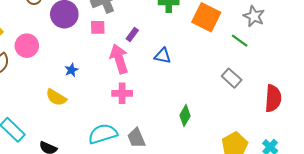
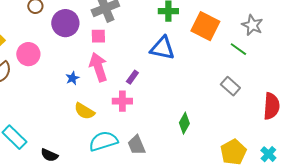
purple rectangle: (132, 34) -> (132, 77), moved
blue triangle: (163, 56) -> (162, 48), moved, size x1.5
pink arrow: (119, 59) -> (98, 67), moved
yellow semicircle: (56, 97) -> (84, 111), moved

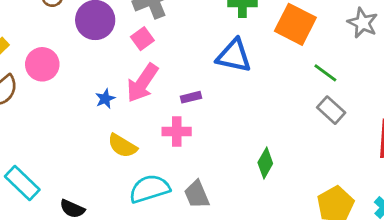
pink square: (98, 36) -> (142, 39), turned -35
green line: (238, 49) -> (325, 73), moved
pink arrow: (98, 67) -> (142, 83), turned -128
purple rectangle: (132, 77) -> (191, 97), turned 40

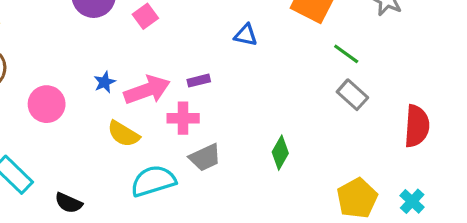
blue triangle: (234, 56) -> (246, 35), size x0.6
pink circle: (42, 64) -> (47, 104), moved
pink arrow: (142, 83) -> (147, 90), moved, turned -144
gray trapezoid: (197, 194) -> (205, 157), moved, turned -92

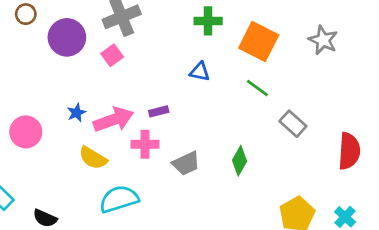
green line: (346, 54) -> (257, 88), moved
green diamond: (280, 153) -> (240, 161), moved
gray trapezoid: (205, 157) -> (186, 163), moved

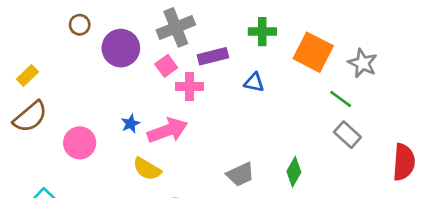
gray star: (323, 40) -> (363, 63), moved
green line: (257, 88) -> (341, 99), moved
purple rectangle: (159, 111) -> (213, 56), moved, size x1.5
pink cross: (145, 144) -> (190, 87), moved

